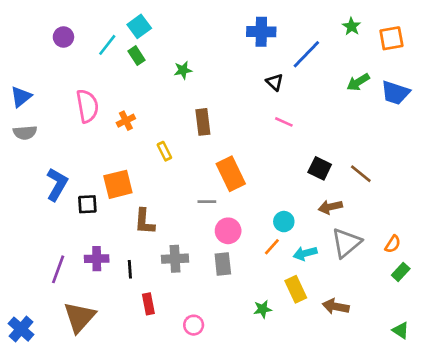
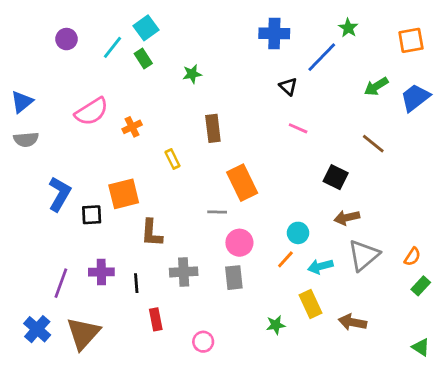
green star: (352, 26) -> (348, 28), moved
blue trapezoid: (395, 93) -> (415, 98), turned 124
pink semicircle: (87, 106) -> (92, 112), turned 68
brown line: (361, 174) -> (373, 144), moved
blue cross: (21, 329) -> (37, 329), moved

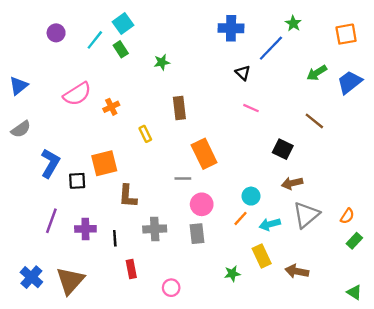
gray semicircle: (26, 139) -> (21, 129), moved, turned -30
purple line: (61, 283) -> (51, 221), moved

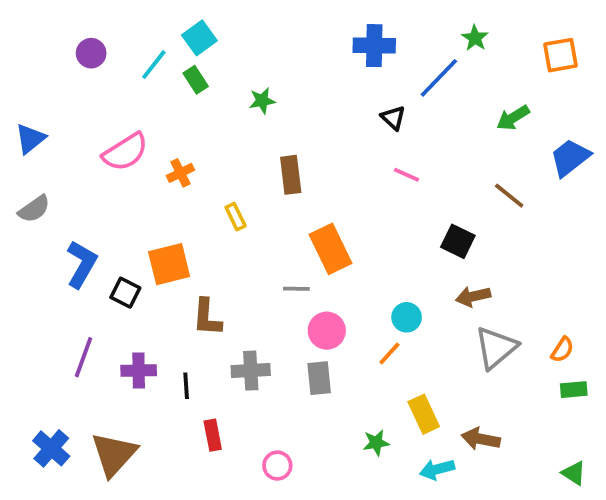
blue trapezoid: (350, 82) -> (570, 158), moved
black square: (77, 181) -> (125, 293), turned 30
cyan arrow: (270, 224) -> (437, 469), moved
green rectangle: (354, 241) -> (574, 390), turned 42

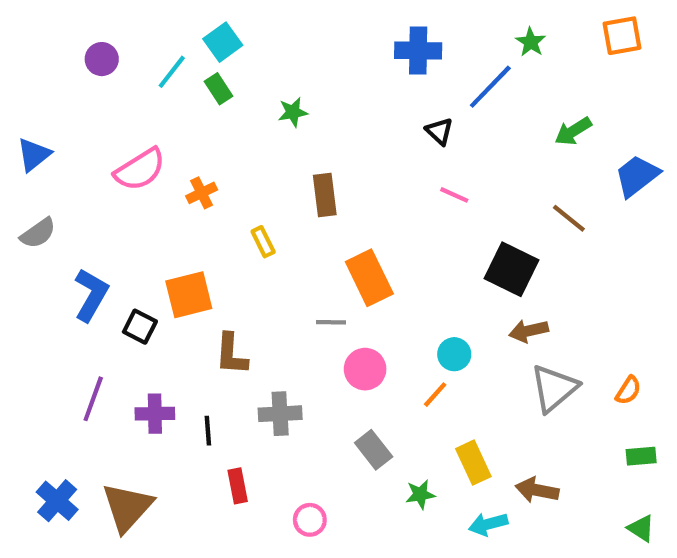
orange square: (560, 55) -> (622, 36), moved
black square: (458, 241) -> (512, 269), size x1.4
gray rectangle: (319, 378) -> (374, 450), moved, turned -32
green rectangle: (574, 390) -> (641, 456), moved

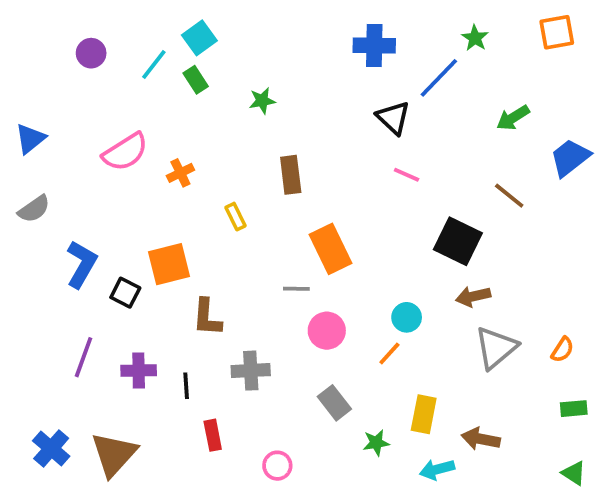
black triangle: (439, 131) -> (393, 118), size x1.4
yellow rectangle: (473, 463) -> (424, 414), turned 36

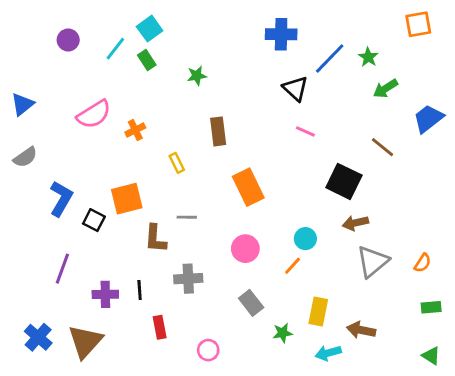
green star: (475, 38) -> (368, 57), moved
gray line: (296, 289) -> (187, 217), moved
purple cross: (139, 371) -> (105, 294), moved

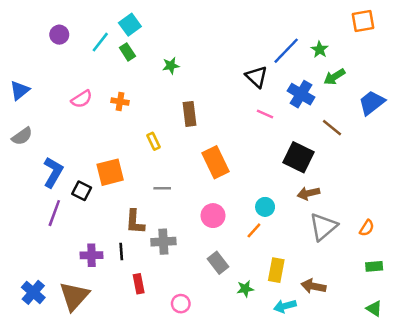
blue cross: (281, 34) -> (301, 94), moved, turned 30
pink semicircle: (94, 114) -> (82, 99), size x0.7
orange cross: (135, 130) -> (120, 102), moved, turned 35
brown L-shape: (155, 239) -> (135, 222), moved
purple line: (62, 269) -> (54, 213), moved

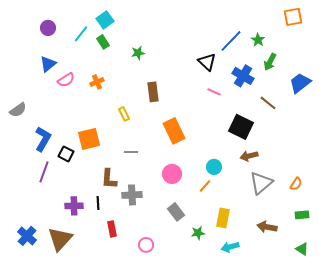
green arrow: (334, 77) -> (270, 62), turned -30
blue triangle: (20, 90) -> (48, 64), moved
orange cross: (120, 102) -> (97, 82), turned -32
brown arrow: (313, 286) -> (267, 227), moved

